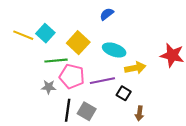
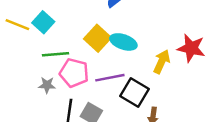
yellow square: (78, 43) -> (98, 38), moved
yellow arrow: (135, 68) -> (162, 62), moved, turned -54
black square: (124, 93) -> (135, 93), size x1.6

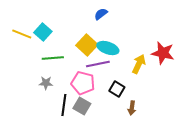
pink pentagon: (74, 73) -> (83, 83), moved
purple line: (110, 78) -> (98, 64), moved
black square: (135, 93) -> (117, 89), size x0.7

